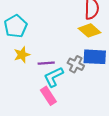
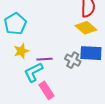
cyan L-shape: (54, 77) -> (33, 72), moved

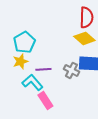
cyan pentagon: (15, 24) -> (24, 42), moved
cyan L-shape: (33, 72) -> (32, 82), turned 75

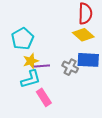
yellow star: (20, 61) -> (31, 61), moved
cyan L-shape: (32, 82) -> (31, 79), turned 115

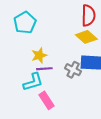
cyan pentagon: (23, 39) -> (25, 23), moved
yellow star: (31, 61) -> (39, 55), moved

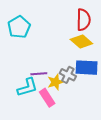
yellow star: (39, 55) -> (55, 82), moved
pink rectangle: (46, 100) -> (47, 98), moved

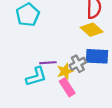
gray cross: (68, 75) -> (78, 64), turned 35
pink rectangle: (47, 98) -> (67, 87), moved

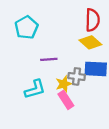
purple line: (48, 63) -> (49, 59), moved
gray cross: (78, 64) -> (77, 76), turned 35

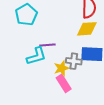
yellow diamond: (90, 42) -> (87, 29), turned -45
cyan L-shape: (35, 89) -> (36, 56), moved

